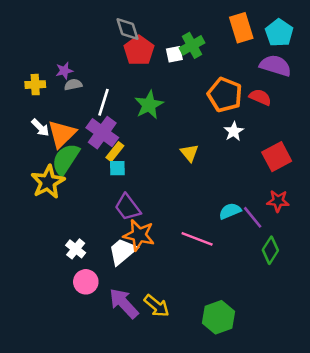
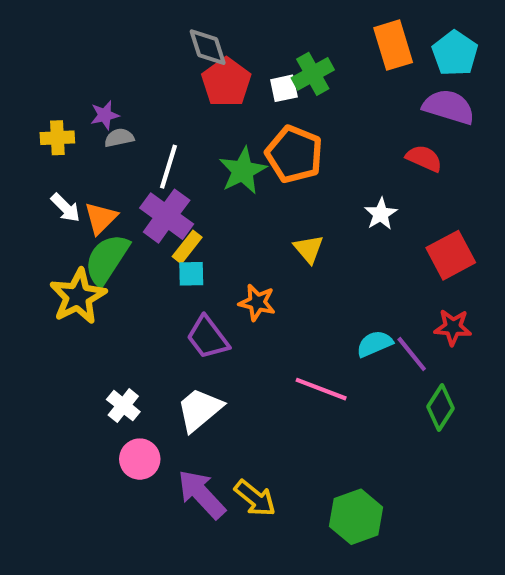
orange pentagon: (225, 95) -> (294, 154), moved
orange triangle: (62, 134) -> (101, 218), size x0.7
orange star: (139, 235) -> (257, 303), moved, size x0.7

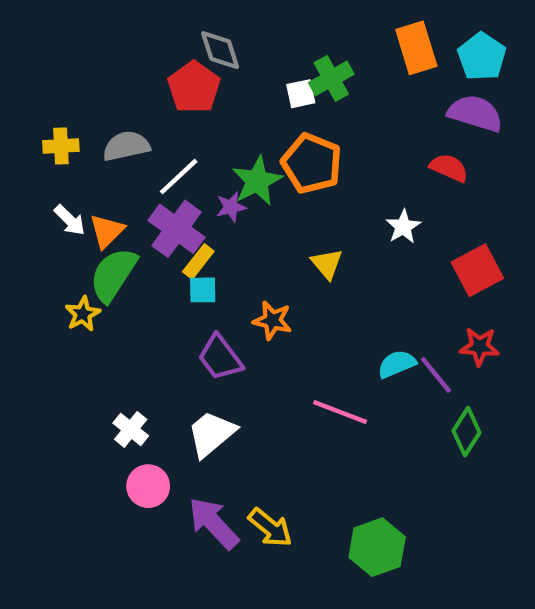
red pentagon: (226, 82) -> (194, 87), moved
purple star: (105, 115) -> (231, 207), moved
gray semicircle: (119, 138) -> (126, 146), size x1.5
white line: (169, 167) -> (179, 177), turned 30
yellow star: (78, 296) -> (83, 314), size x0.6

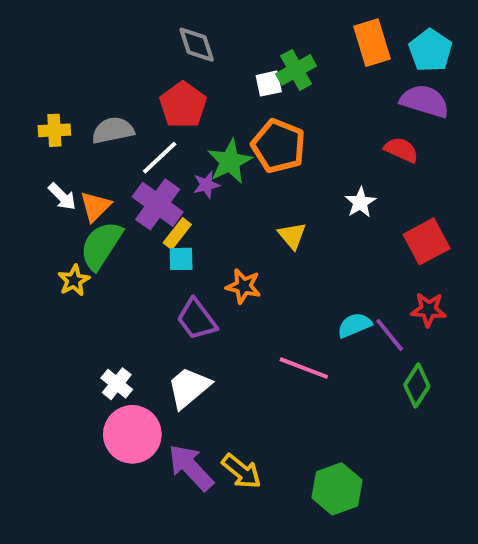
red pentagon: (194, 87) -> (183, 105), moved
pink circle: (148, 486) -> (132, 434), size x1.5

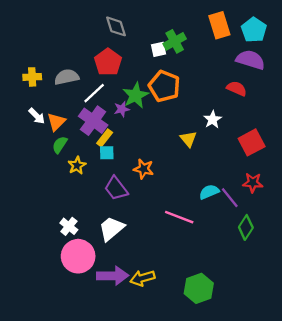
yellow triangle: (292, 236) -> (188, 139), moved
green semicircle: (101, 245) -> (60, 145), size x0.6
yellow star: (74, 280) -> (77, 165), moved
purple arrow: (191, 467) -> (113, 276), turned 132
yellow arrow: (241, 471) -> (142, 278), turned 125

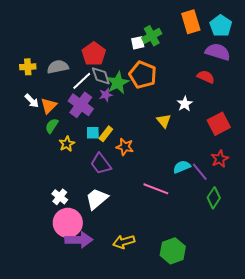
gray diamond: (116, 26) -> (101, 76), moved
yellow rectangle: (105, 138) -> (106, 134), moved
red star: (253, 183) -> (220, 159), turned -30
purple arrow: (113, 276) -> (79, 240), moved

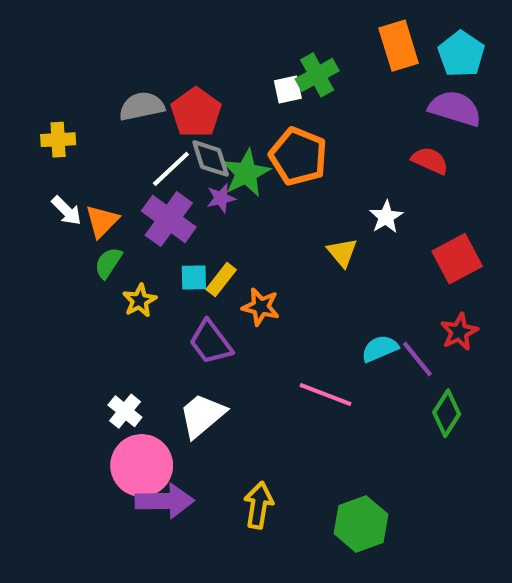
gray semicircle: (58, 67) -> (142, 106), moved
yellow arrow: (124, 242) -> (259, 505), turned 115

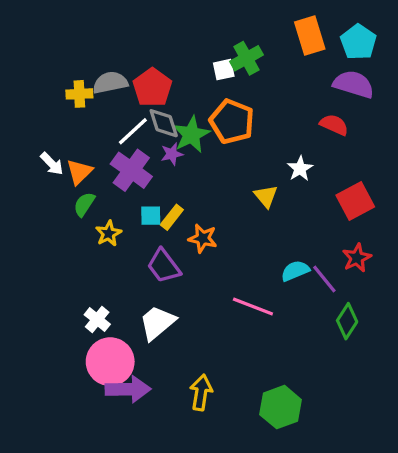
yellow cross: (58, 140) -> (79, 94), moved

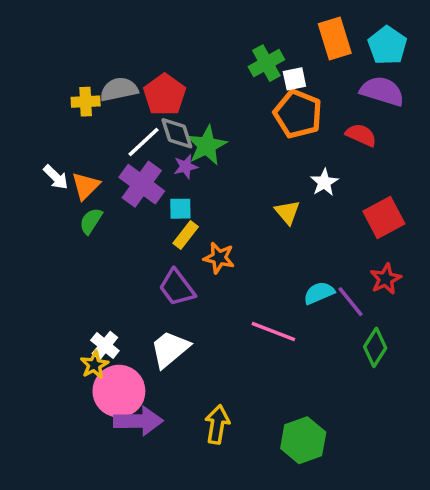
white square: (224, 70) -> (294, 79), moved
orange pentagon: (232, 122) -> (298, 114), moved
cyan square: (151, 216) -> (180, 209), moved
yellow star: (109, 233) -> (94, 365), moved

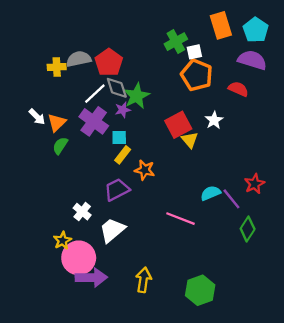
red square: (384, 217) -> (178, 125), moved
purple trapezoid: (177, 288) -> (117, 190), turned 100
white cross: (105, 346) -> (82, 212), moved

